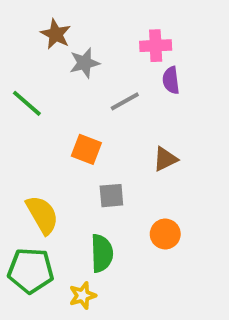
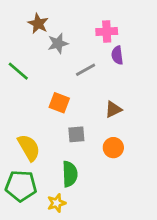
orange circle: (165, 234) -> (113, 148), moved

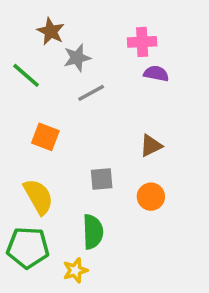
purple semicircle: (117, 55) -> (156, 74), turned 108
gray line: (86, 70) -> (91, 93), moved
green line: (18, 71) -> (26, 75), moved
orange square: (59, 103) -> (45, 137), moved

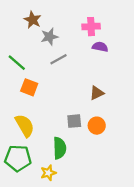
green line: (26, 75) -> (17, 63), moved
gray square: (102, 179) -> (74, 121), moved

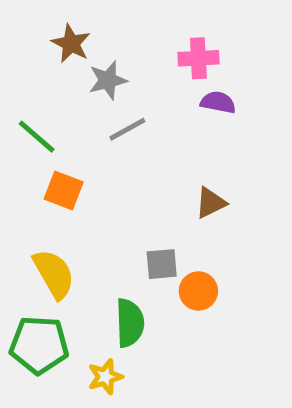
orange circle: (97, 126) -> (198, 291), moved

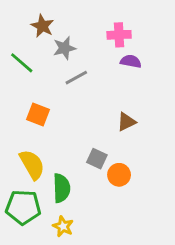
green line: (37, 137) -> (22, 63), moved
gray square: (162, 264) -> (97, 159), turned 30
green semicircle: (130, 323) -> (62, 188), moved
yellow star: (105, 377) -> (63, 226), turned -30

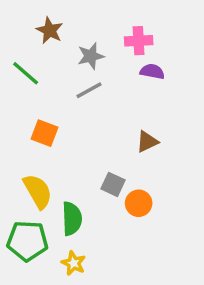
gray star: (64, 48) -> (91, 56), moved

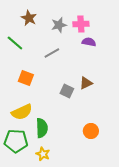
gray star: (91, 56) -> (59, 25), moved
gray square: (113, 184) -> (67, 91), moved
yellow semicircle: (38, 191) -> (22, 112), turned 95
orange circle: (139, 203) -> (91, 131), moved

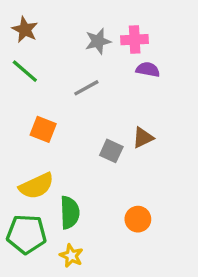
brown star: (29, 18) -> (25, 30), moved
orange circle: (91, 131) -> (138, 219), moved

